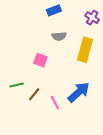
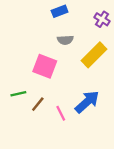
yellow rectangle: (85, 50) -> (94, 55), turned 30
pink square: (40, 60) -> (45, 66), size x1.5

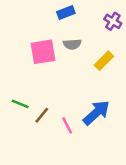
yellow rectangle: (94, 55) -> (104, 61), size x0.7
pink square: (45, 66) -> (43, 52), moved, turned -30
green line: (18, 94) -> (20, 104), turned 35

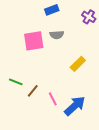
yellow rectangle: (104, 61) -> (78, 64), moved
blue arrow: (96, 113) -> (75, 106), moved

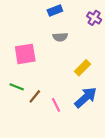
pink square: (34, 41) -> (25, 54), moved
blue arrow: (75, 106) -> (86, 97), moved

